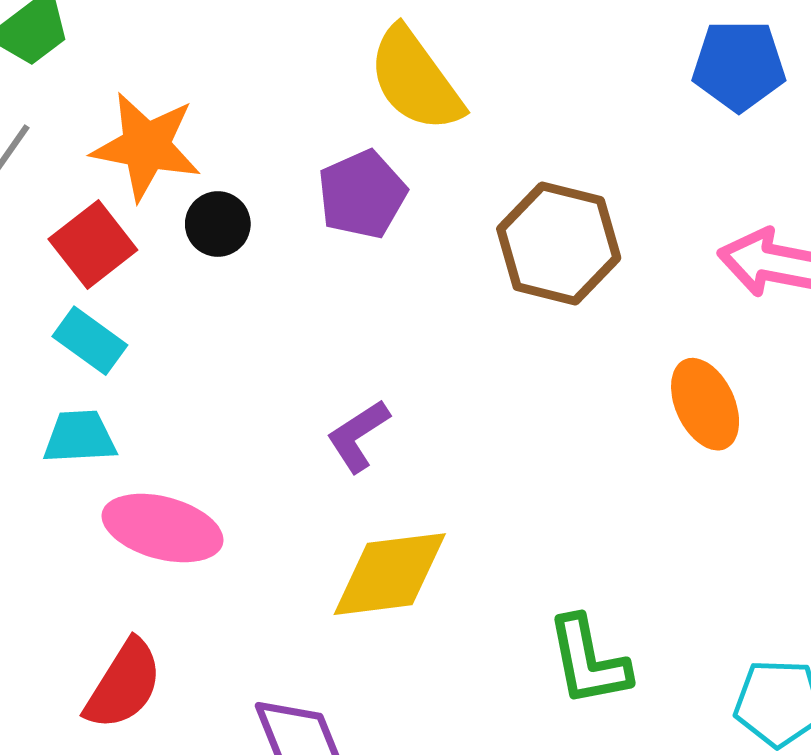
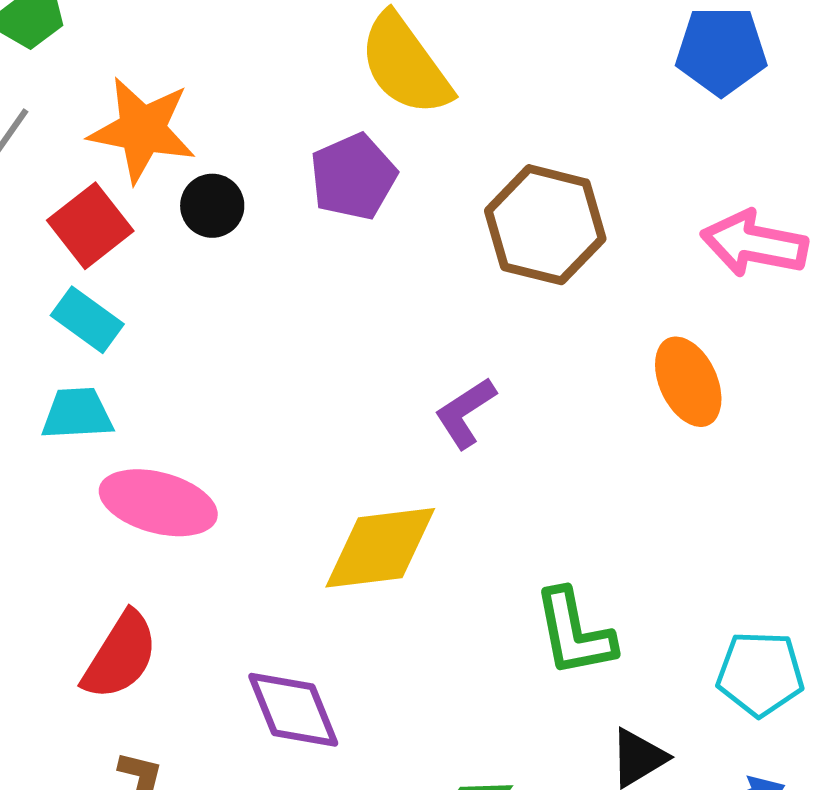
purple L-shape: (358, 436) -> (465, 413), moved

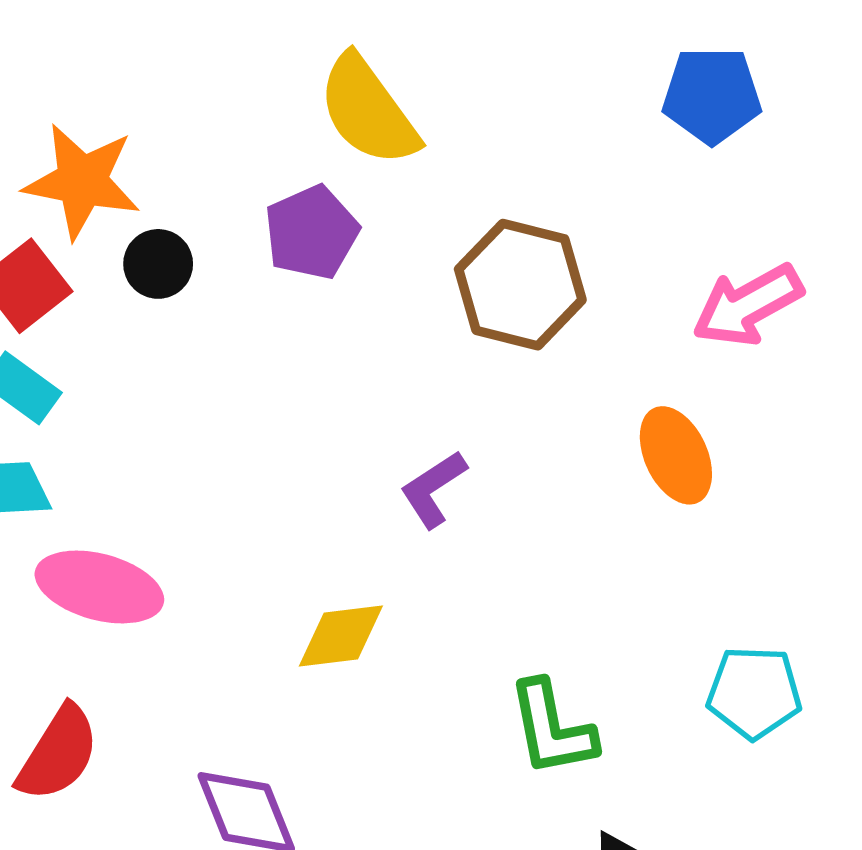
pink arrow: (754, 244) -> (748, 305), turned -40
yellow diamond: (380, 548) -> (341, 636), size x0.7
cyan pentagon: (760, 674) -> (754, 693), moved

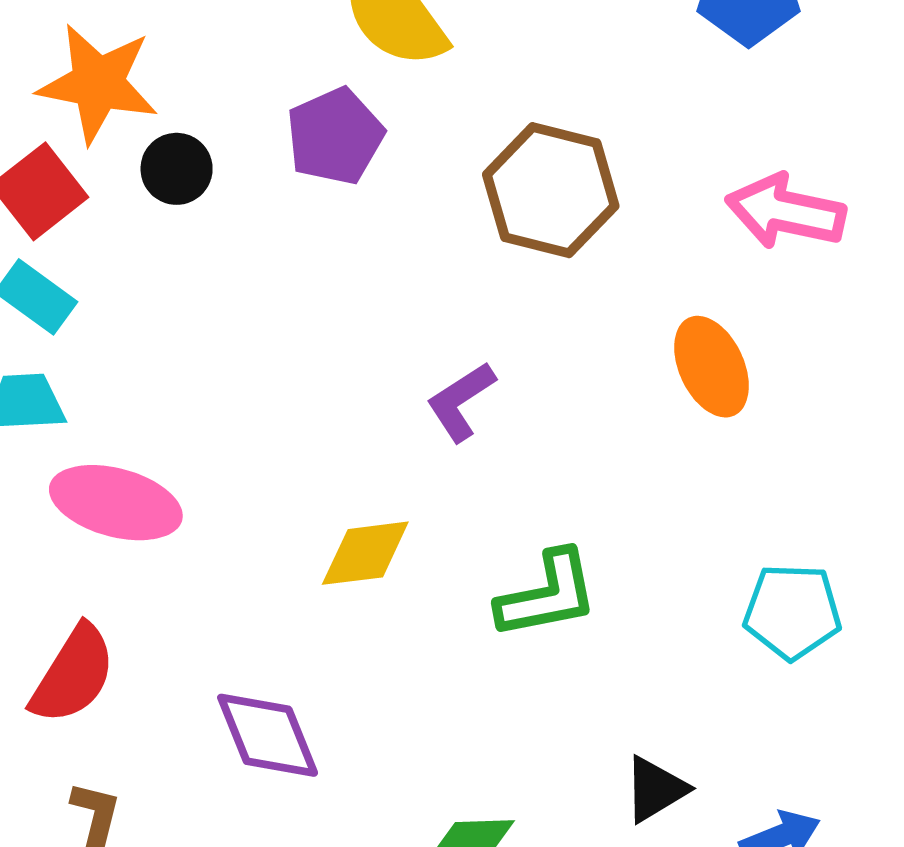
pink arrow: (748, 305) -> (786, 212), turned 41
green L-shape: (552, 728) -> (547, 595), moved, turned -90

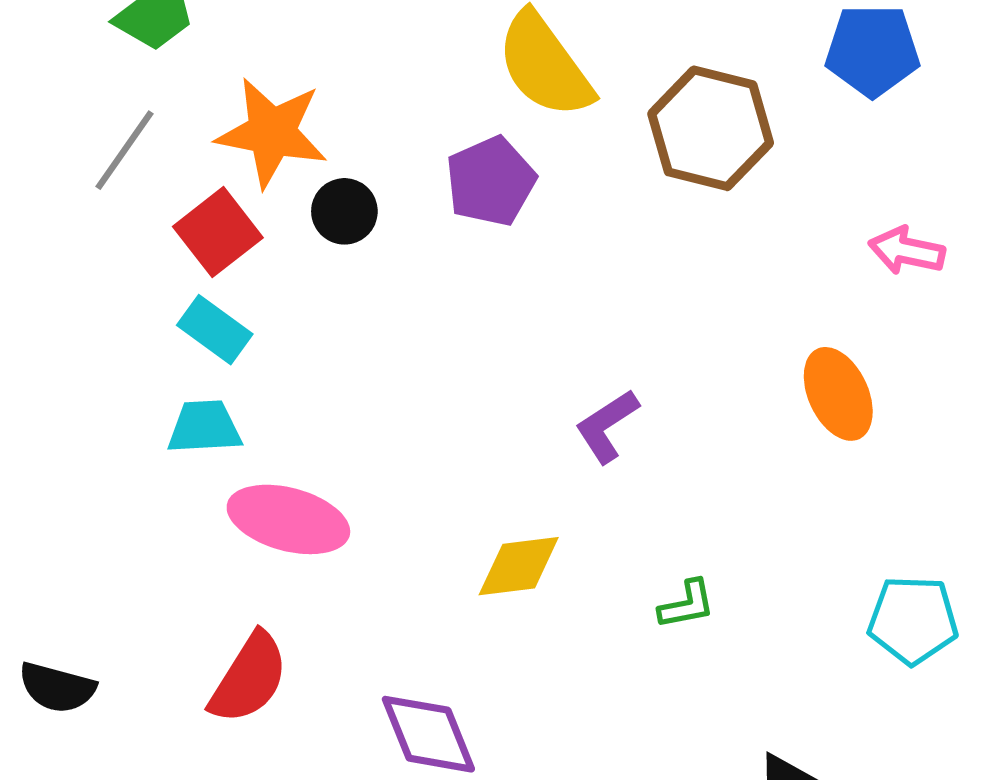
brown hexagon: (551, 190) -> (711, 128), moved
pink arrow: (786, 212) -> (907, 251), size x0.7
green L-shape: (547, 595) -> (687, 605), size x0.6

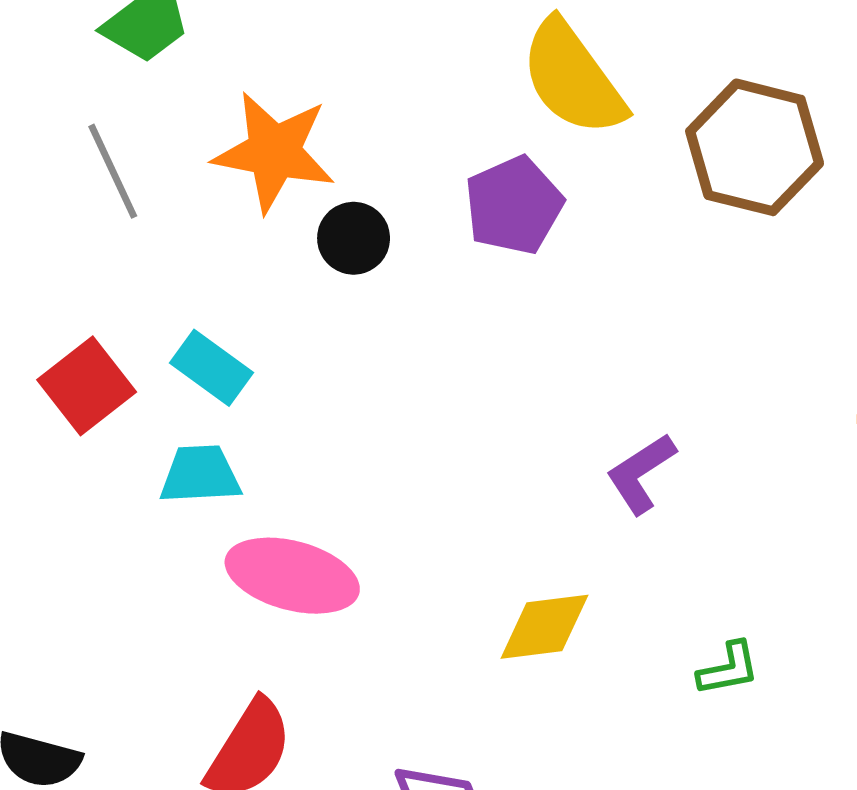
gray line: (124, 150) -> (113, 171), turned -60
red square: (218, 232) -> (87, 386), moved

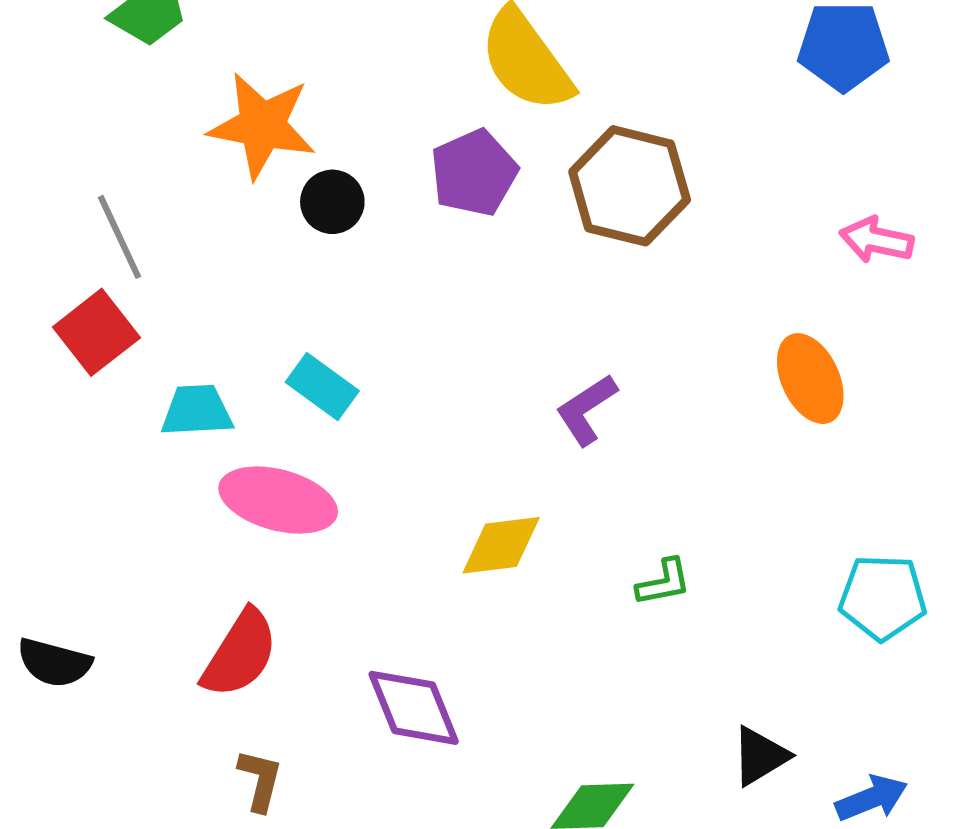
brown hexagon: (755, 147) -> (630, 186), moved
gray line: (113, 171) -> (120, 237), moved
cyan rectangle: (212, 368) -> (322, 387), moved

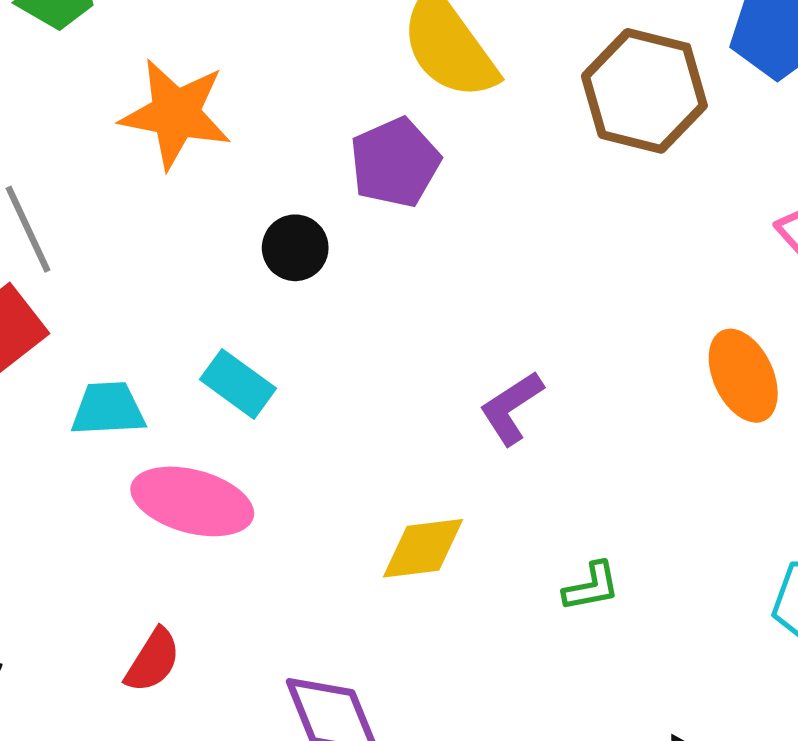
brown hexagon: (630, 186) -> (644, 91), moved
black circle: (332, 202) -> (295, 248), moved
red semicircle: (240, 654) -> (153, 660), size x0.7

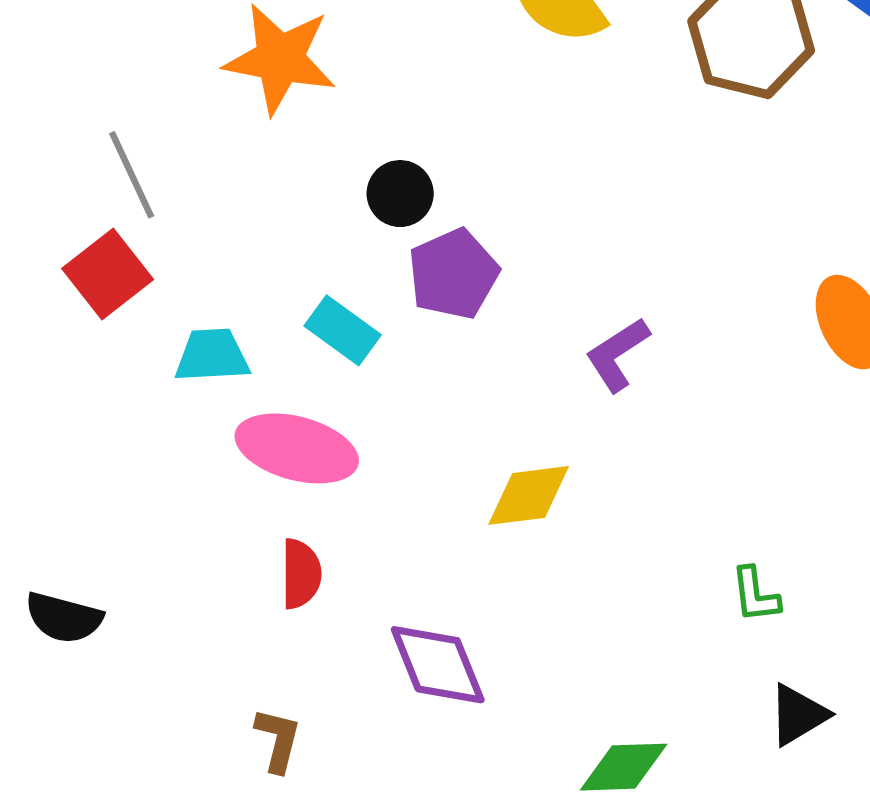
purple pentagon: (395, 163) -> (453, 274), moved
green L-shape: (591, 587) -> (755, 595), moved, turned 94
red semicircle: (153, 660) -> (301, 574), moved, turned -32

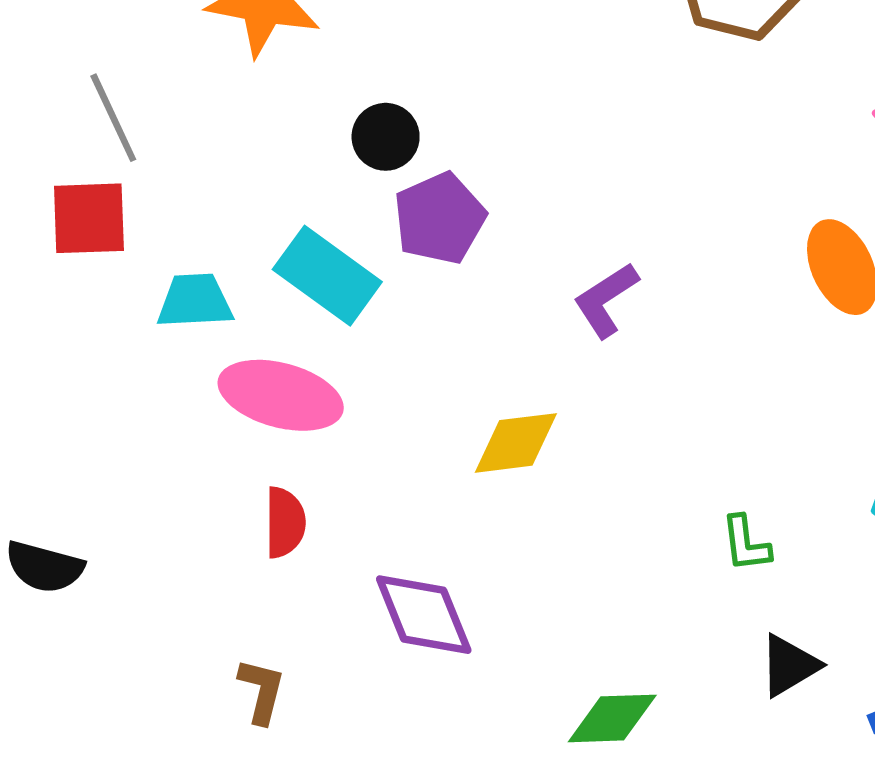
red square: (108, 274) -> (89, 218), turned 36
cyan rectangle: (343, 330) -> (327, 276), size x1.4

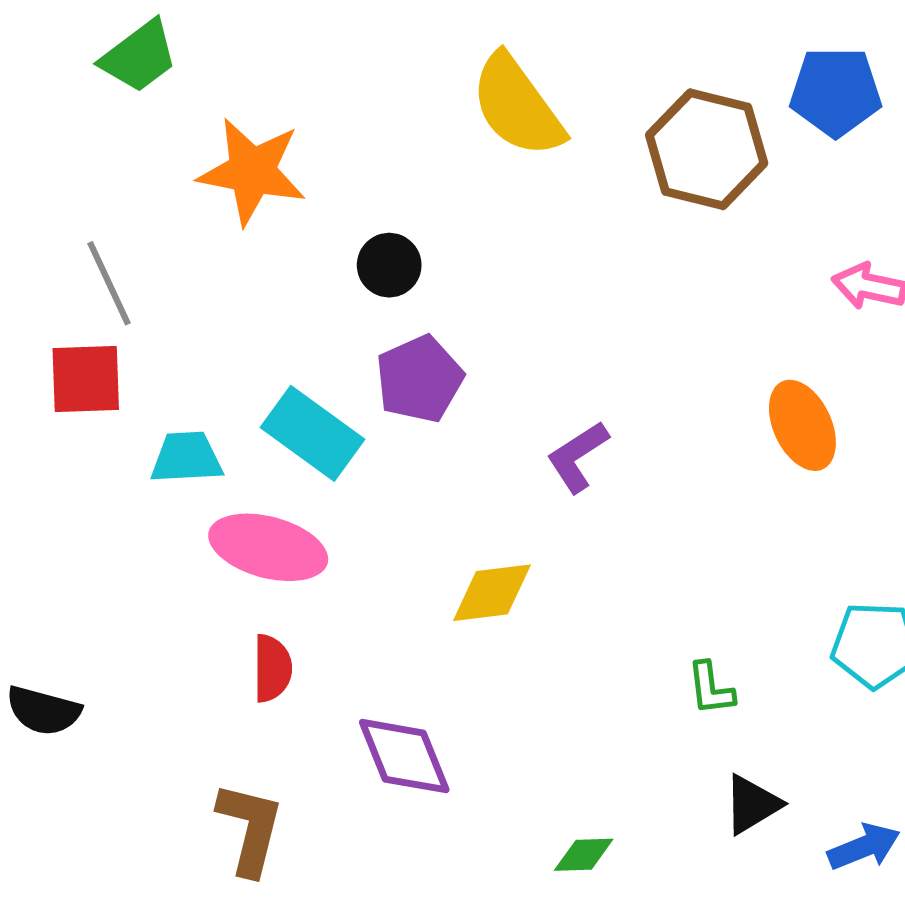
black circle: (386, 137) -> (389, 265), moved
brown L-shape: (262, 691) -> (250, 829), size x1.5
green diamond: (612, 718) -> (584, 855), size x0.7

